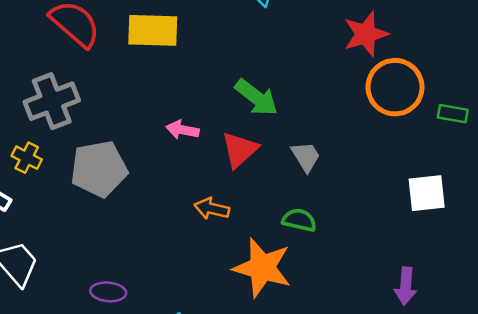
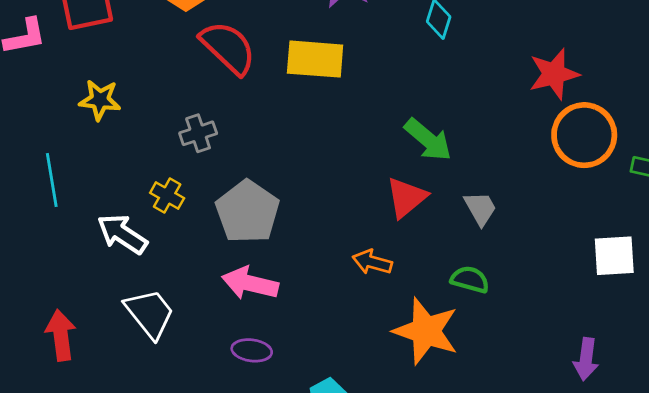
gray cross: (52, 101) -> (198, 133), size x0.6
pink arrow: (182, 130) -> (250, 283), moved, size x1.5
gray pentagon: (99, 169) -> (247, 212), turned -30

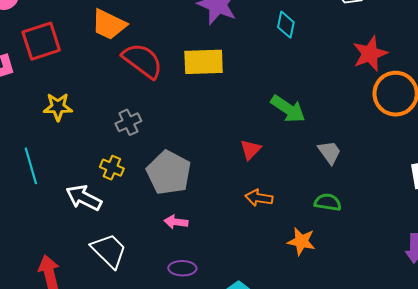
red triangle: (406, 197) -> (251, 150), moved, size x0.7
pink arrow: (250, 283) -> (176, 222), size x0.6
orange star: (426, 331) -> (301, 241), size x0.6

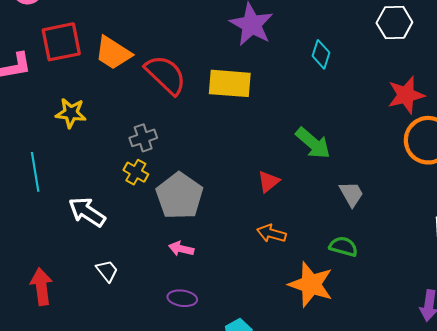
orange trapezoid: (109, 25) -> (113, 53), moved
yellow cross: (112, 168) -> (136, 172), moved
orange star: (301, 241) -> (311, 284), size x1.5
white trapezoid: (109, 251) -> (107, 271), size x0.6

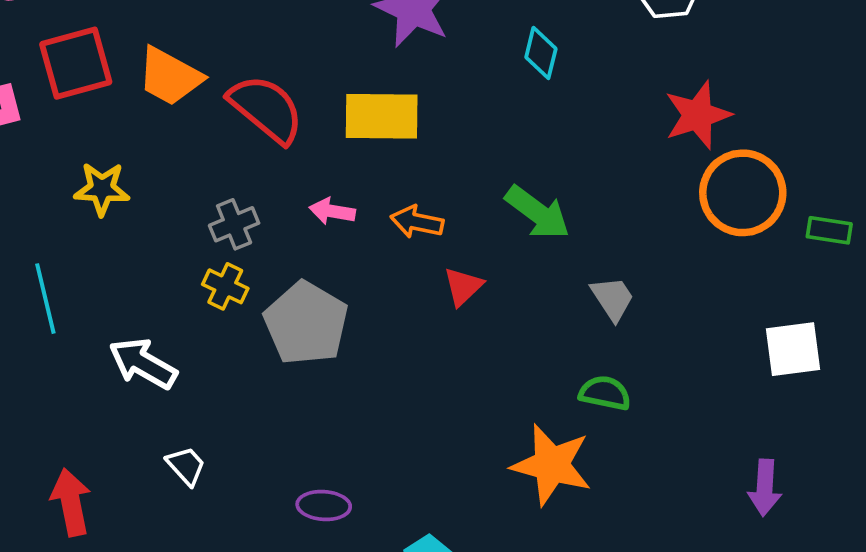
orange arrow: (271, 233) -> (417, 222), moved
pink arrow: (181, 249) -> (332, 211), moved

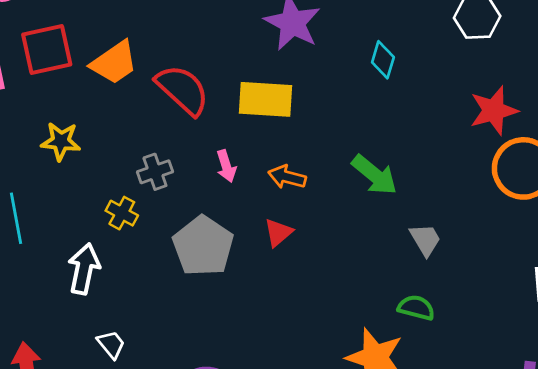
orange trapezoid: (170, 76) -> (114, 63), turned -66
pink arrow: (332, 211) -> (226, 166), turned -120
yellow cross: (225, 286) -> (122, 213), moved
red triangle: (463, 286) -> (278, 233), moved
white arrow: (143, 363) -> (84, 269), turned 69

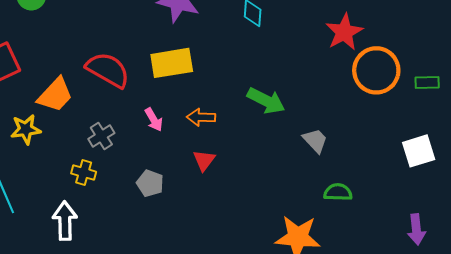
orange trapezoid: (114, 63) -> (55, 95), moved
gray pentagon: (203, 246) -> (150, 183), size x0.6
green semicircle: (416, 308) -> (338, 192), moved

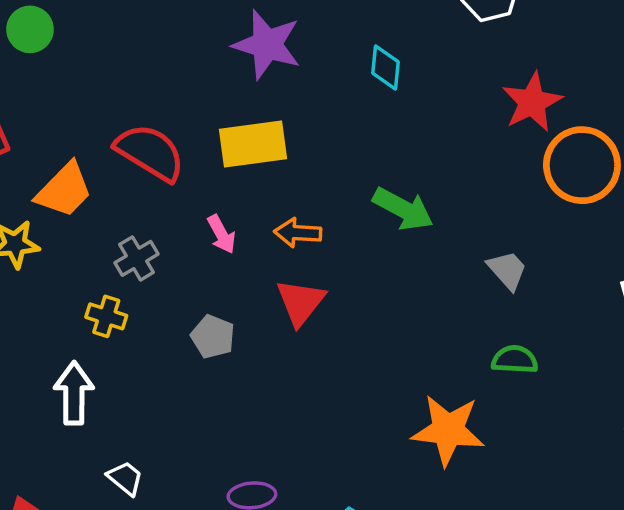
gray trapezoid: (315, 140) -> (507, 270), moved
red triangle: (204, 160) -> (301, 302), size x1.4

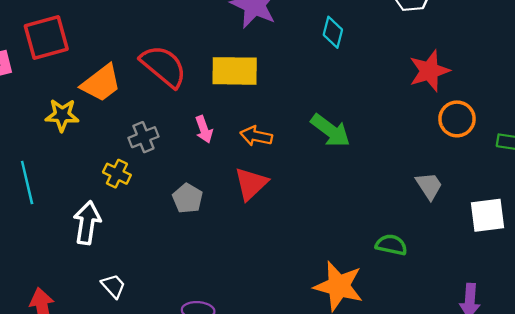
orange circle: (582, 165) -> (457, 119), size x0.7
gray trapezoid: (507, 270) -> (429, 186), moved

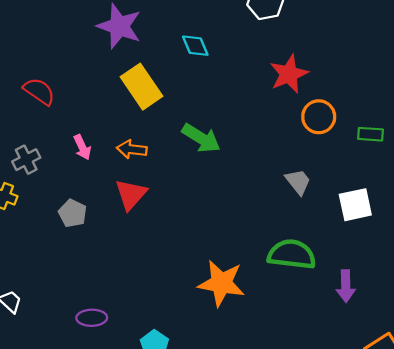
cyan diamond: (333, 32) -> (195, 46), turned -32
red semicircle: (163, 66) -> (39, 91), size x0.7
yellow rectangle: (235, 71) -> (141, 87), moved, turned 60
green semicircle: (391, 245) -> (292, 254), moved, size x1.6

